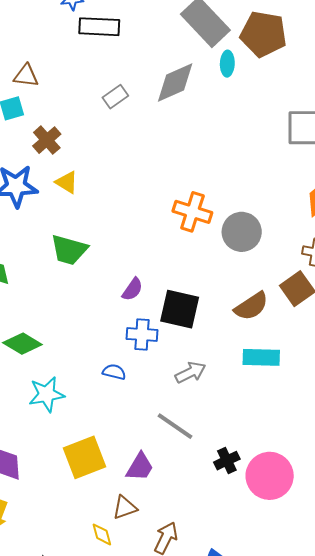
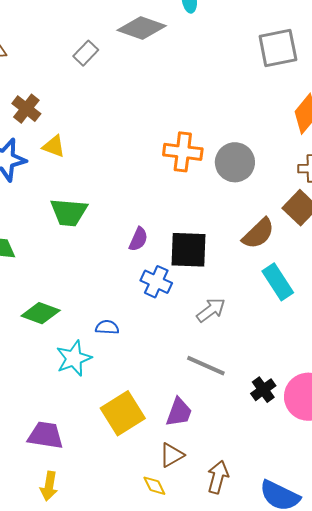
gray diamond: (175, 83) -> (142, 28), turned 54
blue cross: (142, 334) -> (156, 282), turned 32
cyan rectangle: (261, 357) -> (278, 282), turned 66
blue semicircle: (114, 372) -> (107, 327), moved

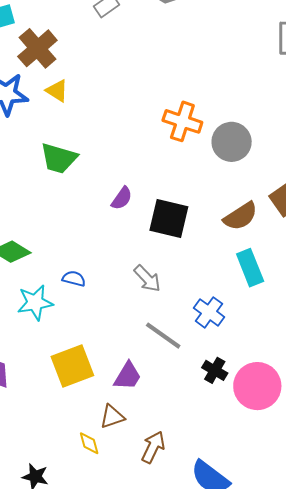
brown cross: (26, 109) -> (37, 48), size x1.4
blue cross: (156, 282) -> (209, 312), moved
gray arrow: (211, 310) -> (147, 279), moved, turned 72
black cross: (263, 390) -> (215, 370), turned -35

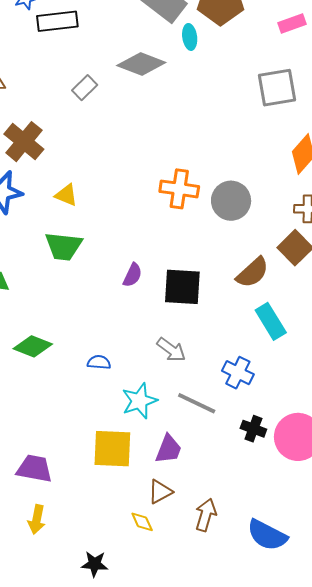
yellow triangle: (57, 91) -> (66, 195), moved
cyan star: (35, 303) -> (139, 401), moved
yellow square: (72, 366) -> (112, 449), turned 33

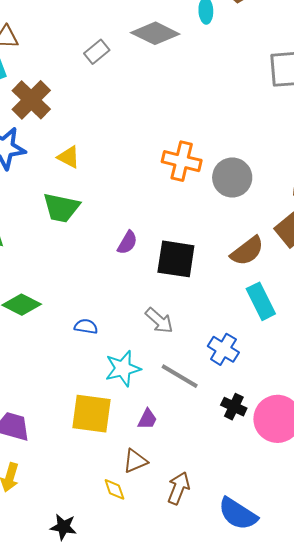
purple trapezoid: (169, 449) -> (147, 419), size x0.7

